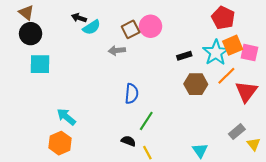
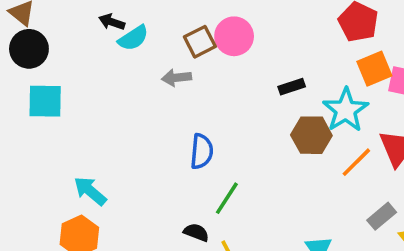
cyan star: (216, 53) -> (346, 110), moved
orange line: (226, 76) -> (356, 162), moved

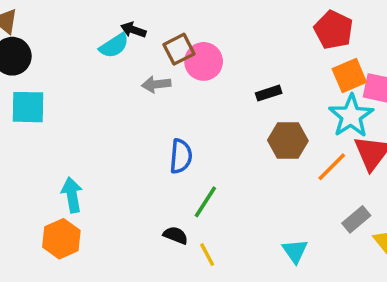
black arrow: (112, 22) -> (133, 30), moved
pink circle: (234, 36) -> (204, 61), moved
cyan star: (346, 110) -> (351, 116), moved
cyan arrow: (90, 191) -> (72, 195), turned 40

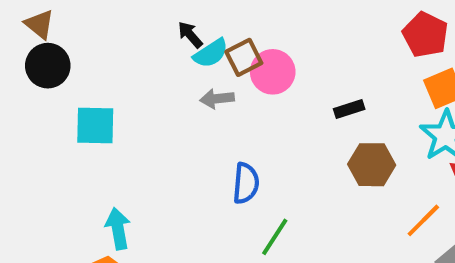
black arrow: (133, 30) -> (190, 35), turned 30
cyan semicircle: (114, 46) -> (211, 53), moved
cyan square: (28, 107) -> (95, 125), moved
orange line: (332, 167) -> (423, 220), moved

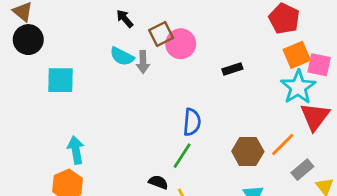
cyan semicircle: (211, 53) -> (122, 56), moved, turned 60
gray arrow: (217, 99) -> (143, 62), turned -85
brown hexagon: (372, 165) -> (248, 151), moved
blue semicircle: (246, 183) -> (192, 122), moved

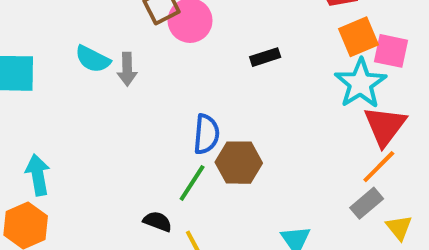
cyan semicircle: (122, 56) -> (93, 59), moved
gray arrow: (143, 62) -> (127, 69), moved
orange line: (283, 144) -> (379, 167), moved
brown hexagon: (248, 151) -> (239, 163), moved

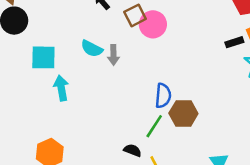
black rectangle: (265, 57) -> (234, 42), moved
cyan arrow: (38, 175) -> (61, 88), moved

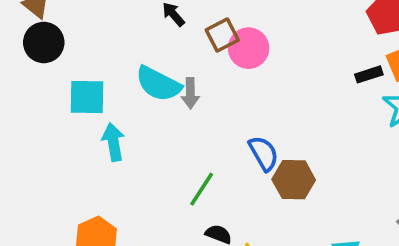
cyan semicircle: (92, 49) -> (158, 84), size x1.4
blue semicircle: (163, 96) -> (264, 153), turned -35
green line: (154, 126) -> (202, 189), moved

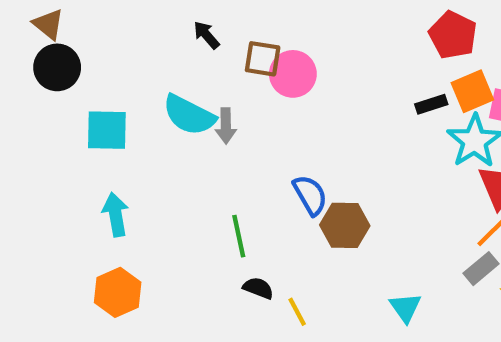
brown square: (222, 35) -> (263, 59), turned 36
cyan arrow: (113, 142) -> (116, 215), moved
green line: (202, 189) -> (239, 236), turned -45

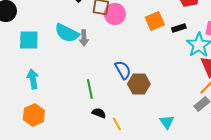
orange square: (472, 91) -> (155, 21), moved

